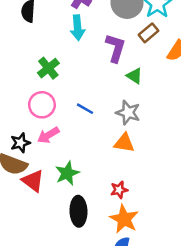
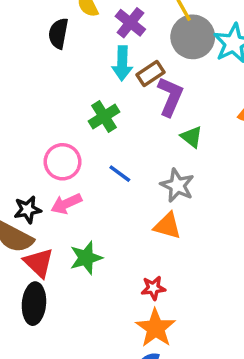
brown rectangle: (148, 33) -> (150, 73), moved
green cross: (48, 68) -> (104, 116), moved
black ellipse: (78, 211) -> (34, 304), moved

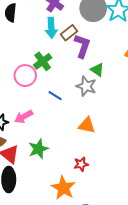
pink circle: (62, 162) -> (25, 76), moved
gray star: (177, 185) -> (86, 86), moved
orange star: (156, 328) -> (63, 188), moved

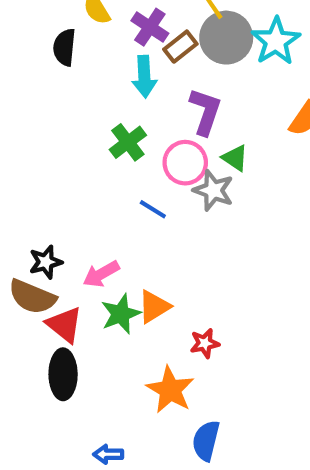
brown rectangle: (69, 33) -> (180, 47), moved
pink circle: (25, 76) -> (185, 163), moved
pink arrow: (24, 117) -> (101, 274), moved
orange triangle: (87, 125) -> (154, 307), moved, turned -42

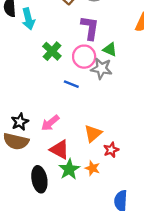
cyan arrow: (144, 77) -> (28, 19), moved
orange triangle: (154, 307) -> (93, 133), moved
green star: (121, 314) -> (69, 169), moved
red triangle: (64, 325) -> (60, 150), moved
orange star: (170, 390) -> (93, 168), moved, size x0.6

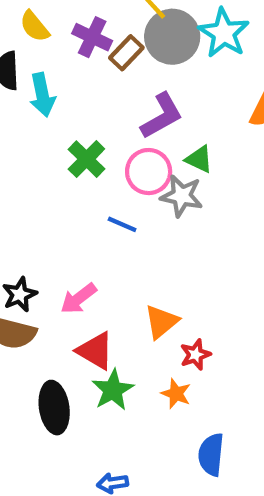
purple L-shape: (90, 28) -> (162, 116), turned 50
orange star: (93, 168) -> (176, 394), moved

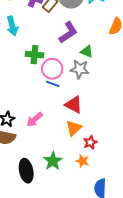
green cross: (86, 159) -> (35, 55), turned -36
pink circle: (149, 172) -> (52, 69), moved
red triangle: (95, 351) -> (74, 105), moved

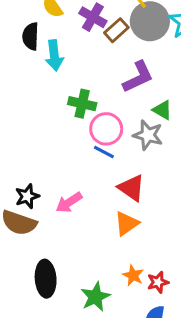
red star: (90, 142) -> (158, 282), moved
green star: (53, 161) -> (95, 297), moved

